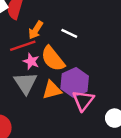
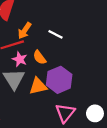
orange semicircle: (53, 59) -> (40, 57), size x0.6
pink triangle: (83, 100) -> (65, 113), moved

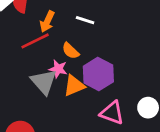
pink star: (20, 59) -> (58, 69), moved
pink triangle: (65, 113) -> (112, 113), turned -40

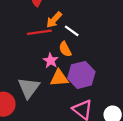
white line: (85, 20) -> (72, 31), moved
gray triangle: (44, 82) -> (29, 88), moved

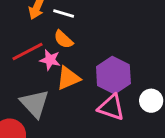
red line: (39, 32) -> (27, 52), moved
purple hexagon: (81, 75) -> (113, 75), moved

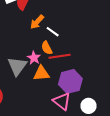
red line: (27, 52) -> (60, 56), moved
gray triangle: (35, 103) -> (17, 66), moved

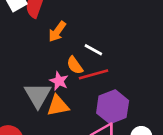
white line: (53, 32) -> (93, 50), moved
orange triangle: (41, 73) -> (58, 106), moved

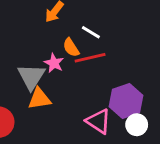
orange triangle: (58, 106) -> (39, 99), moved
purple hexagon: (113, 107) -> (126, 101), moved

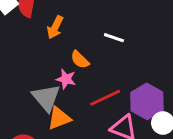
white line: (91, 32) -> (114, 38), moved
red line: (90, 58) -> (105, 98), moved

